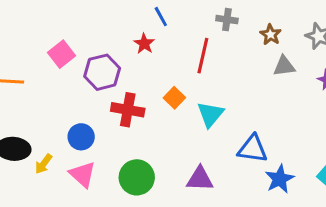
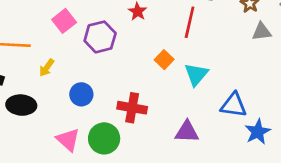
red cross: (128, 110) -> (132, 108), moved
yellow arrow: (44, 164) -> (47, 68), moved
pink triangle: (83, 174) -> (68, 140), moved
green circle: (137, 177) -> (104, 138), moved

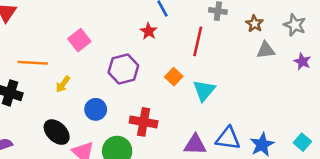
purple hexagon: (100, 37) -> (123, 69), moved
black ellipse: (21, 105) -> (57, 132), moved, turned 40
blue triangle: (234, 105) -> (228, 138), moved

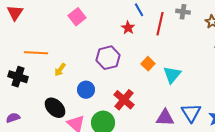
pink square: (79, 40) -> (77, 17), moved
red line: (198, 41) -> (160, 24), moved
red cross: (144, 122) -> (124, 100), turned 30
blue triangle: (228, 138) -> (191, 113), turned 50

